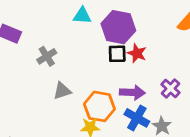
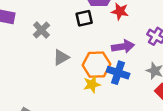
black square: (117, 54) -> (84, 18), moved
blue cross: (137, 118) -> (118, 73), moved

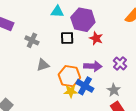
gray cross: (41, 30) -> (32, 40), turned -32
yellow star: (92, 84) -> (71, 91), moved

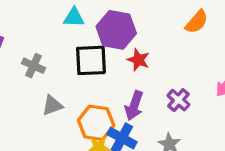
black square: (67, 38) -> (91, 60), size x1.5
purple arrow: (93, 66) -> (134, 106), turned 108

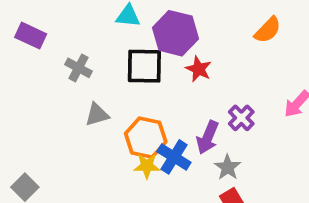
purple arrow: (134, 106) -> (208, 137), moved

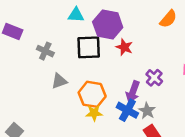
blue cross: (174, 157) -> (127, 110), moved

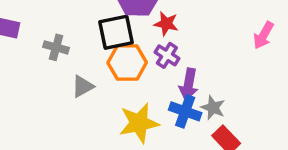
purple cross: (154, 78) -> (167, 55), moved
orange hexagon: (92, 94) -> (127, 63), moved
yellow star: (94, 113) -> (139, 123), size x1.6

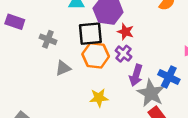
gray star: (213, 108) -> (151, 93), size x1.6
blue cross: (185, 111) -> (169, 77), moved
yellow star: (139, 123) -> (99, 98), size x0.7

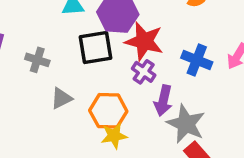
red star: (125, 32) -> (144, 41), size x1.6
orange hexagon: (96, 55) -> (108, 111), moved
blue cross: (169, 77) -> (197, 60), moved

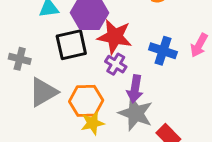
gray triangle: (61, 98) -> (43, 92), size x1.5
gray star: (186, 124) -> (136, 113), moved

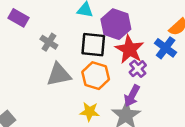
blue cross: (163, 51) -> (166, 48), moved
purple cross: (116, 64) -> (138, 69), moved
orange hexagon: (86, 101) -> (96, 76), moved

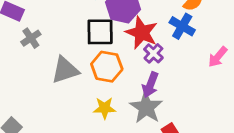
gray cross: (49, 42) -> (31, 38), moved, turned 30

